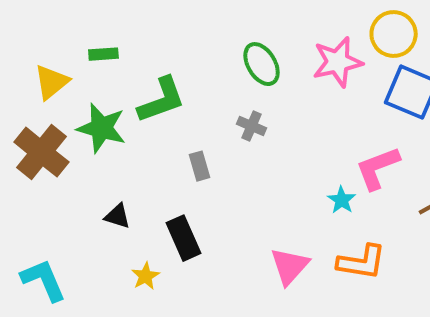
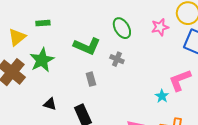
pink star: (338, 62) -> (160, 27), size x0.7
green L-shape: (161, 100) -> (87, 46), moved, turned 44
green star: (101, 128) -> (42, 60), turned 30

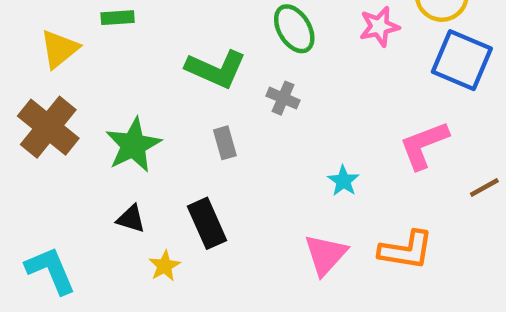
green star: (42, 60) -> (133, 145), moved
cyan star: (162, 96) -> (343, 181), moved
black triangle: (50, 104) -> (131, 219), moved

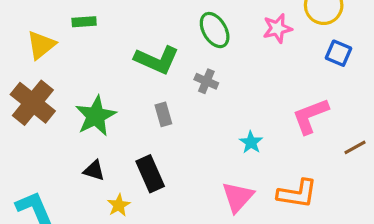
blue square: (462, 60) -> (338, 53), size x0.6

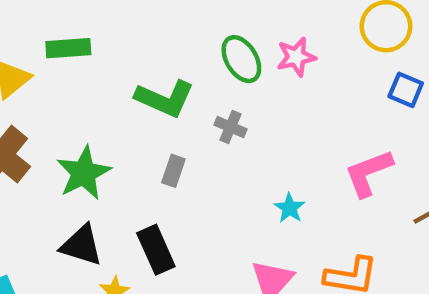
green rectangle: (84, 22) -> (68, 48), size x1.4
pink star: (277, 28) -> (296, 57), moved
gray rectangle: (163, 114) -> (173, 171), turned 35
black triangle: (94, 170) -> (81, 245), size x1.5

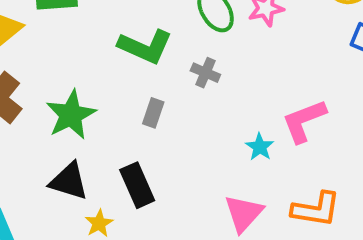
pink L-shape: (368, 173) -> (304, 121), moved

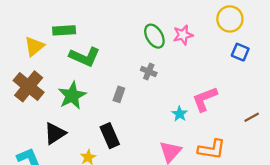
green L-shape: (145, 47) -> (85, 57), moved
black triangle: (69, 181) -> (55, 133), moved, turned -50

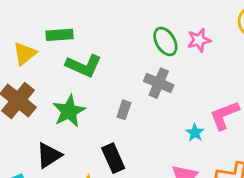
gray cross: (149, 72) -> (159, 83), size x1.5

